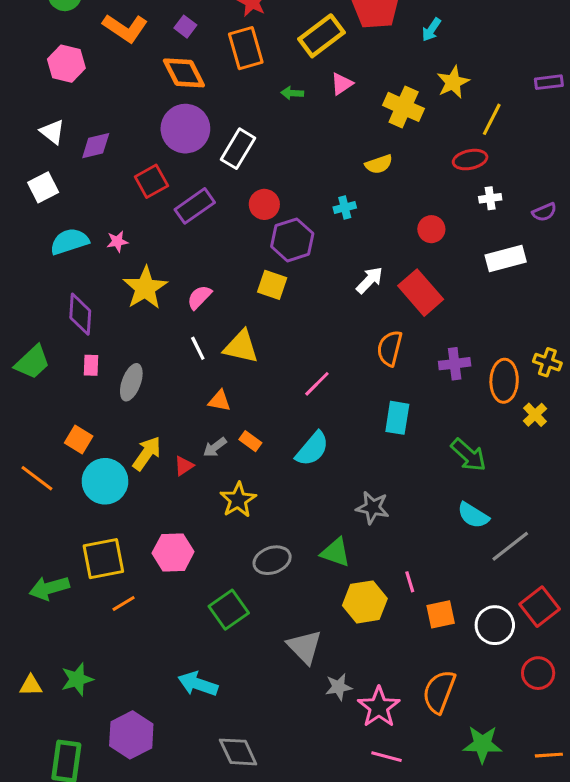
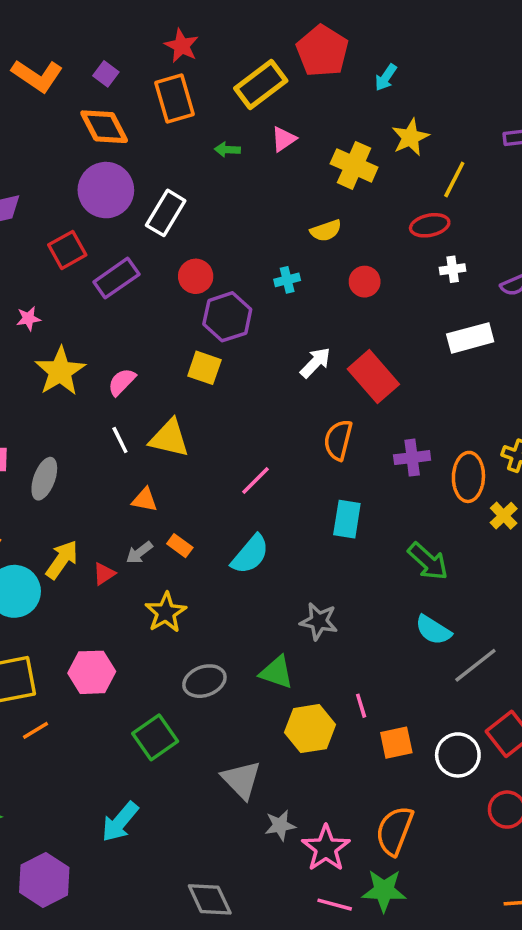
red circle: (431, 229) -> (365, 282), moved
cyan arrow: (198, 684) -> (120, 822), turned -69
green star: (482, 744) -> (384, 891), moved
gray diamond: (238, 752) -> (210, 899), moved

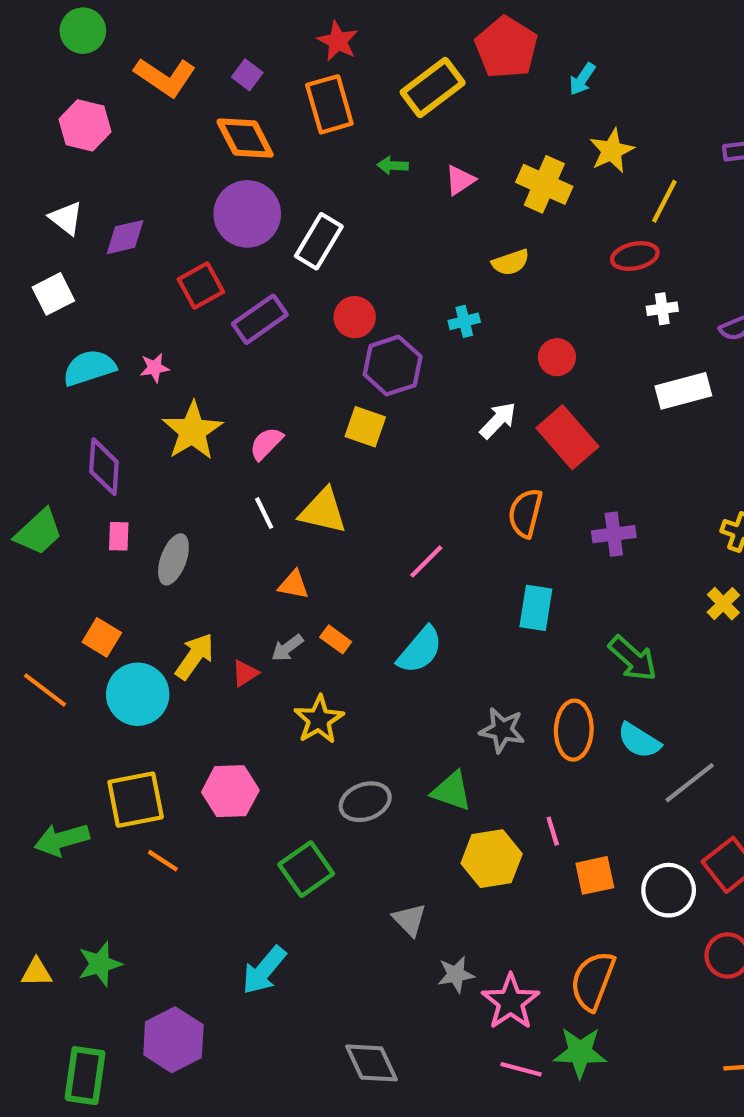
pink triangle: (284, 139) -> (460, 180), moved
red circle: (365, 282) -> (557, 357), moved
orange ellipse: (468, 477) -> (574, 730), moved
orange line: (35, 730) -> (163, 861), turned 64
gray triangle: (241, 780) -> (409, 920), size x0.7

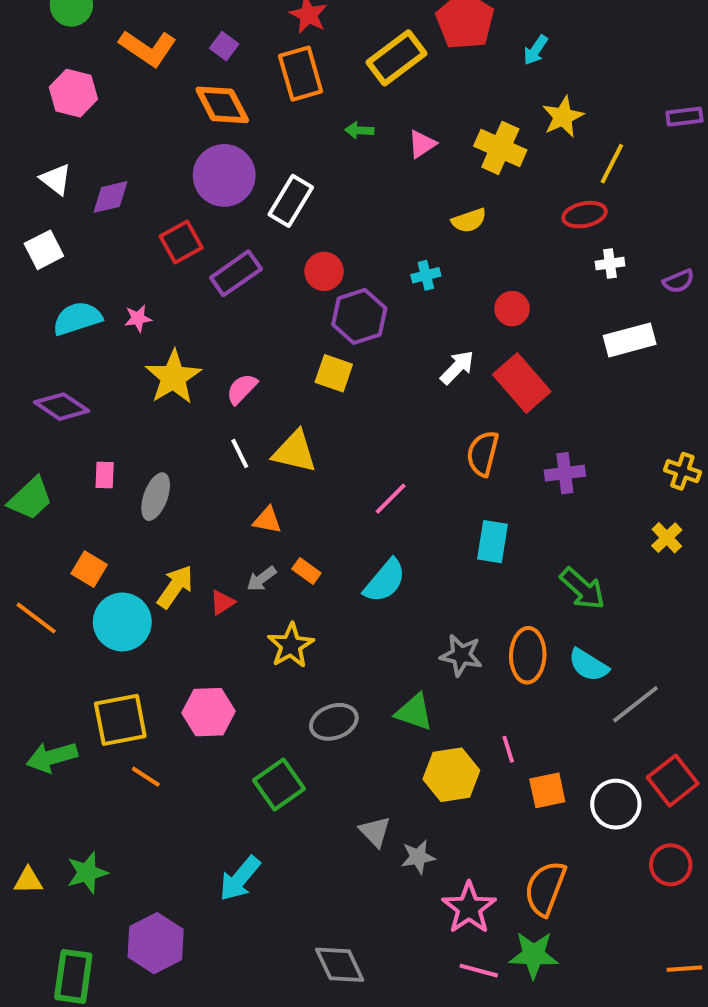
purple diamond: (104, 467) -> (62, 407), moved, turned -60
green trapezoid: (39, 532) -> (30, 499), moved
gray star: (456, 974) -> (418, 857), moved

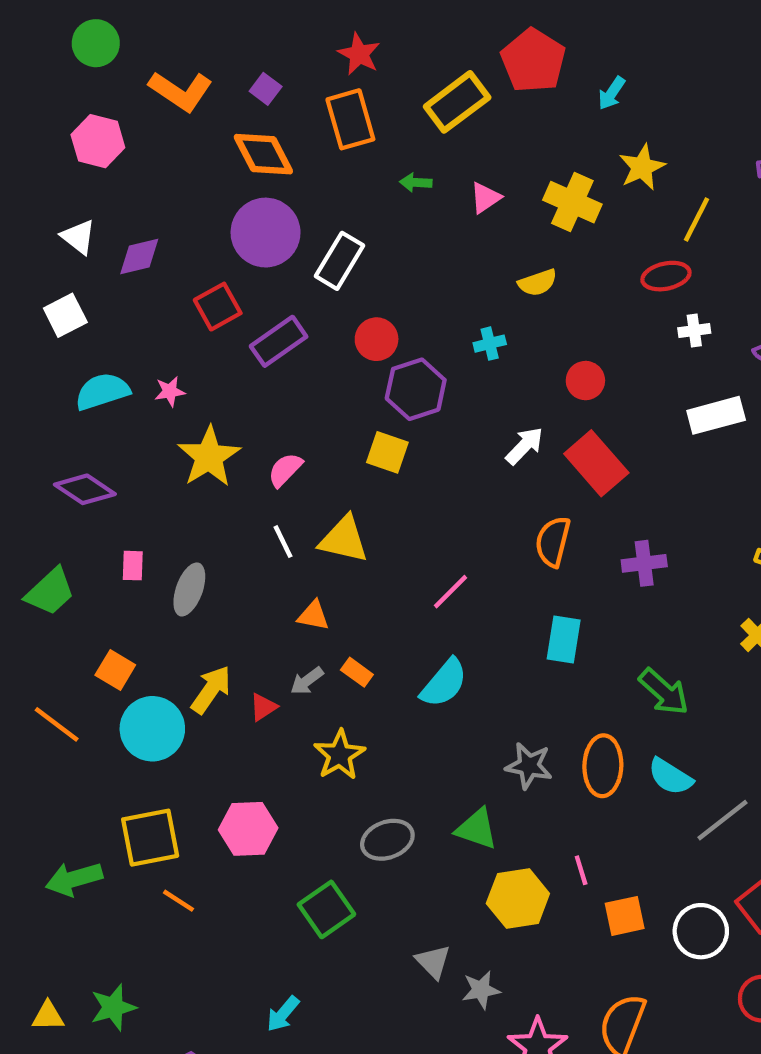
cyan arrow: (240, 879) -> (283, 1014), size x0.7

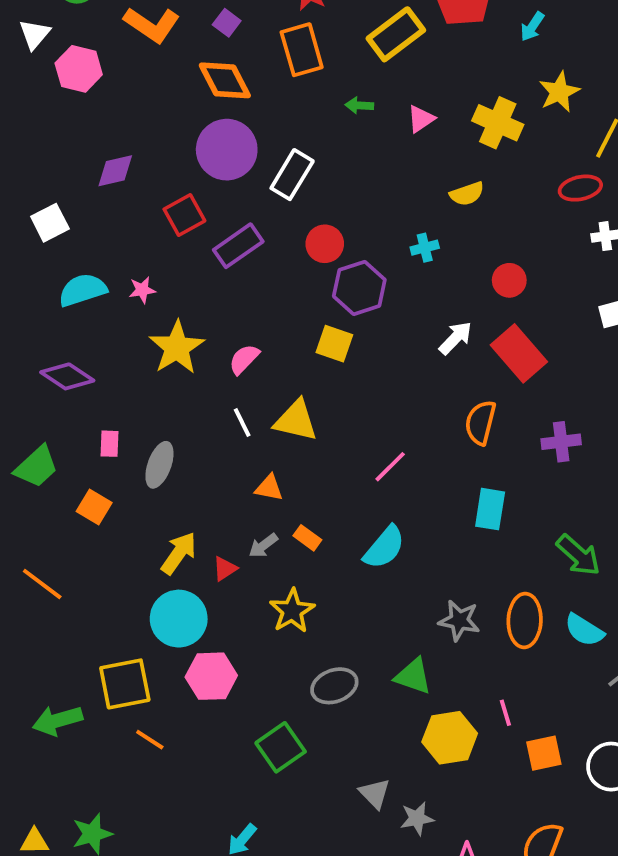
white triangle: (78, 237) -> (35, 34), moved, turned 32
orange square: (115, 670) -> (94, 507), moved
cyan circle: (152, 729) -> (179, 619), moved

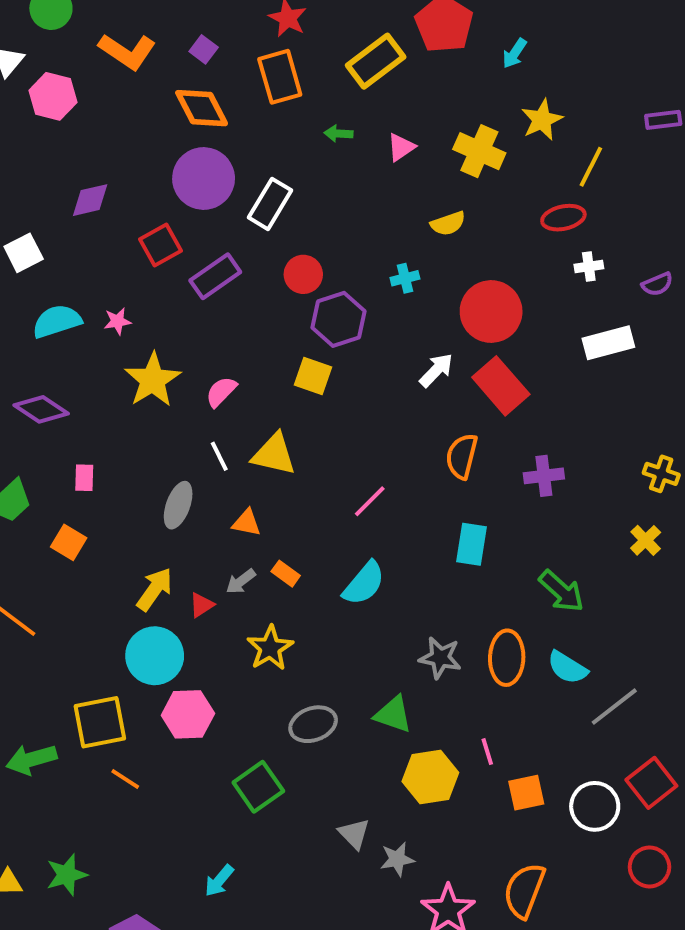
red circle: (509, 280) -> (491, 312), size x1.8
gray ellipse: (159, 465) -> (178, 505), moved

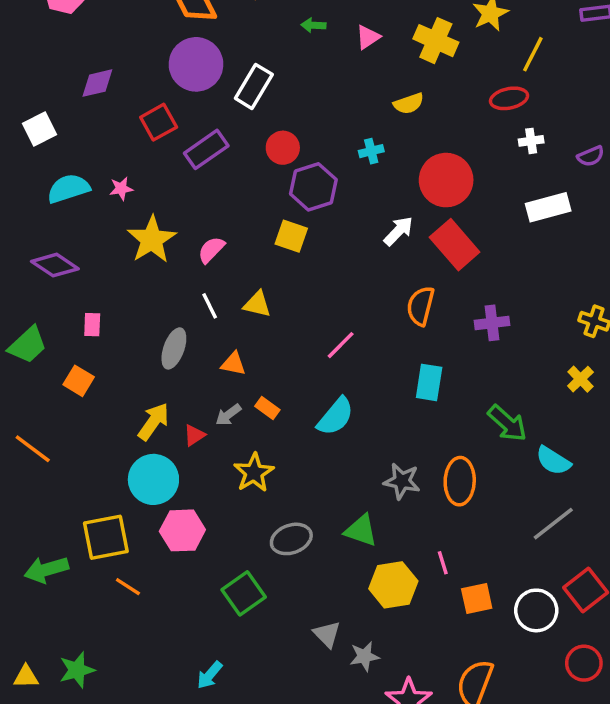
yellow triangle: (274, 454) -> (257, 304), size x0.7
cyan semicircle: (567, 667) -> (553, 461), moved

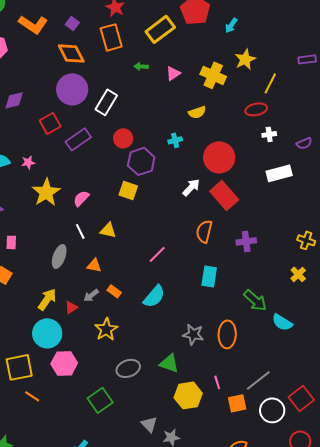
gray line: (553, 524) -> (258, 380), moved

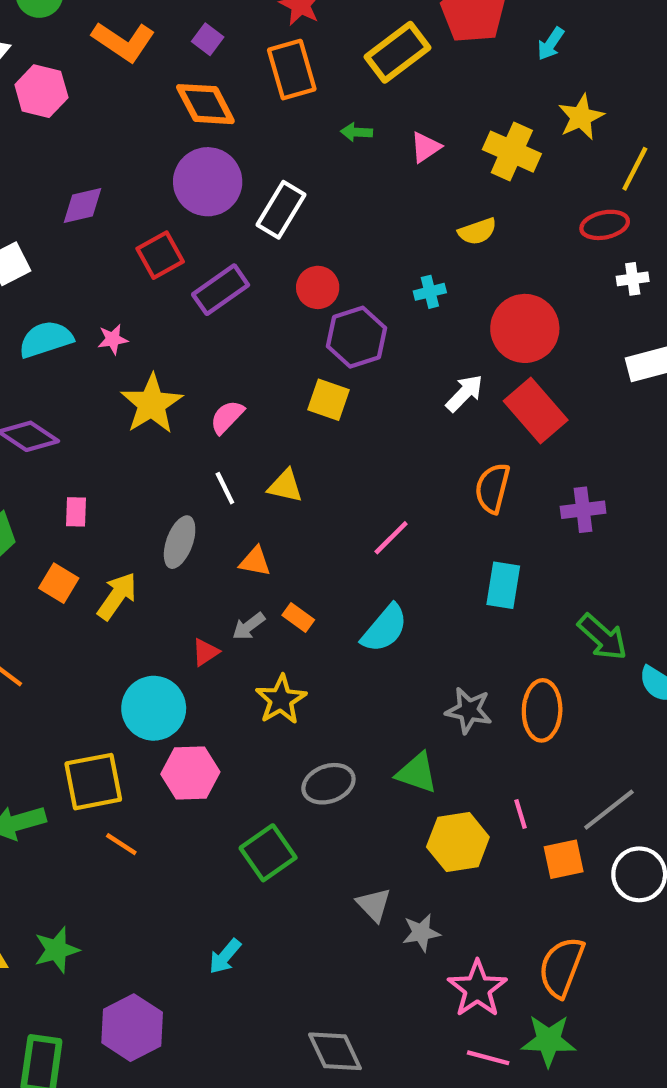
yellow arrow: (47, 299) -> (117, 596), moved

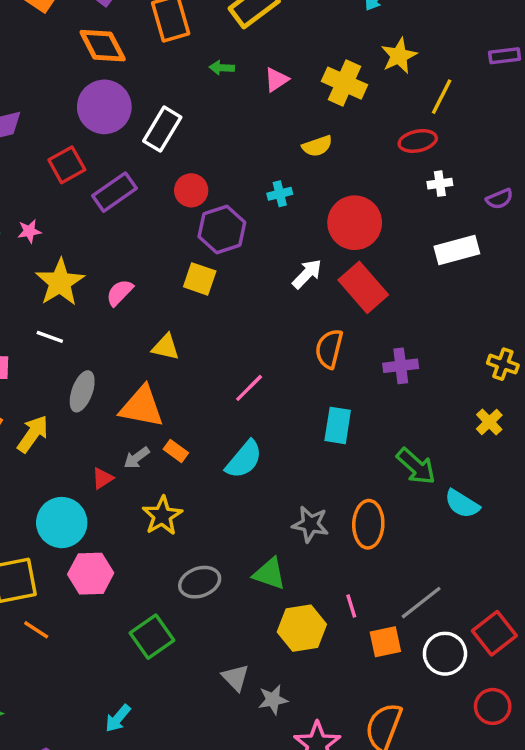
white line: (225, 488) -> (50, 337), moved, turned -44
orange triangle: (255, 561) -> (142, 407), size x1.8

